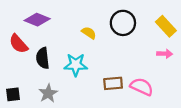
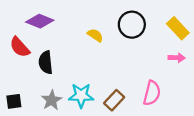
cyan star: (76, 65) -> (81, 95), moved
brown rectangle: (113, 83) -> (114, 100), moved, turned -42
pink semicircle: (142, 87) -> (152, 93), turned 80

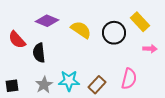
purple diamond: (40, 21) -> (47, 21), moved
black circle: (132, 25) -> (114, 33), moved
yellow rectangle: (178, 28) -> (140, 22), moved
yellow semicircle: (95, 35) -> (81, 30), size x1.5

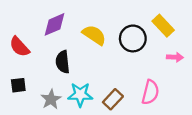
purple diamond: (47, 21) -> (55, 24), turned -45
black semicircle: (39, 53) -> (63, 62), moved
black square: (12, 86) -> (18, 85), moved

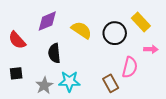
pink semicircle: (150, 92) -> (130, 67), moved
brown rectangle: (113, 99) -> (111, 83), moved, turned -72

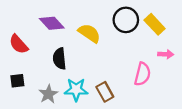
purple diamond: (47, 21) -> (52, 23), turned 70
black circle: (115, 33) -> (126, 20), moved
brown rectangle: (111, 83) -> (105, 92), moved

